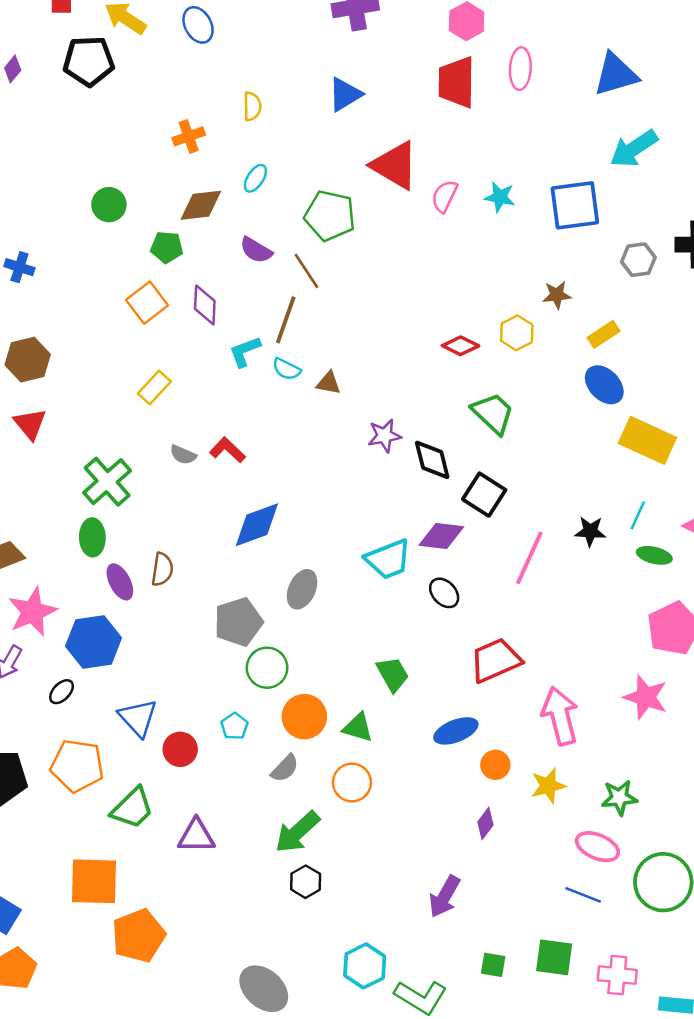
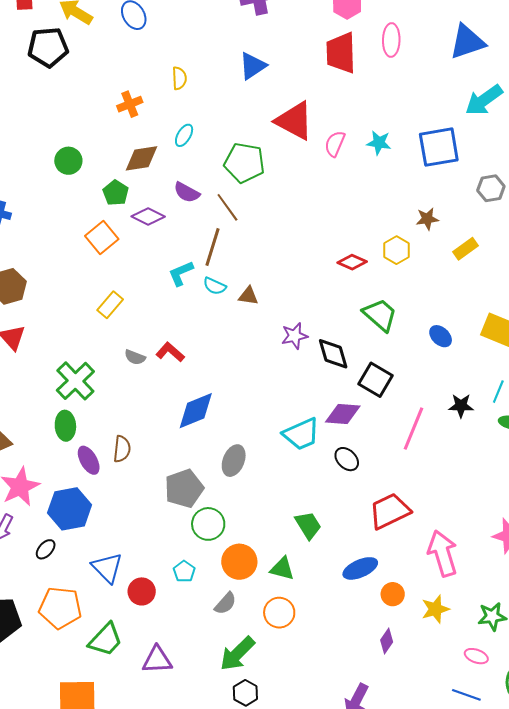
green pentagon: (167, 247) -> (116, 193), turned 30
purple diamond: (205, 305) -> (148, 217), moved, turned -64
blue ellipse: (604, 385) -> (441, 336), moved, size x0.7
pink ellipse: (597, 847) -> (476, 656), size x0.7

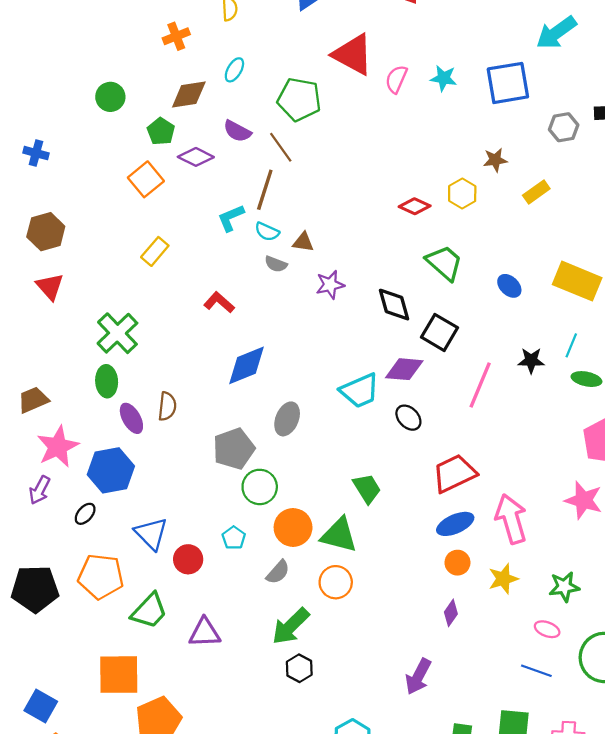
purple star: (295, 336) -> (330, 285), moved
gray semicircle: (135, 357) -> (276, 264), moved
blue ellipse: (360, 568) -> (455, 524), moved
green triangle: (282, 569) -> (339, 535), size x1.4

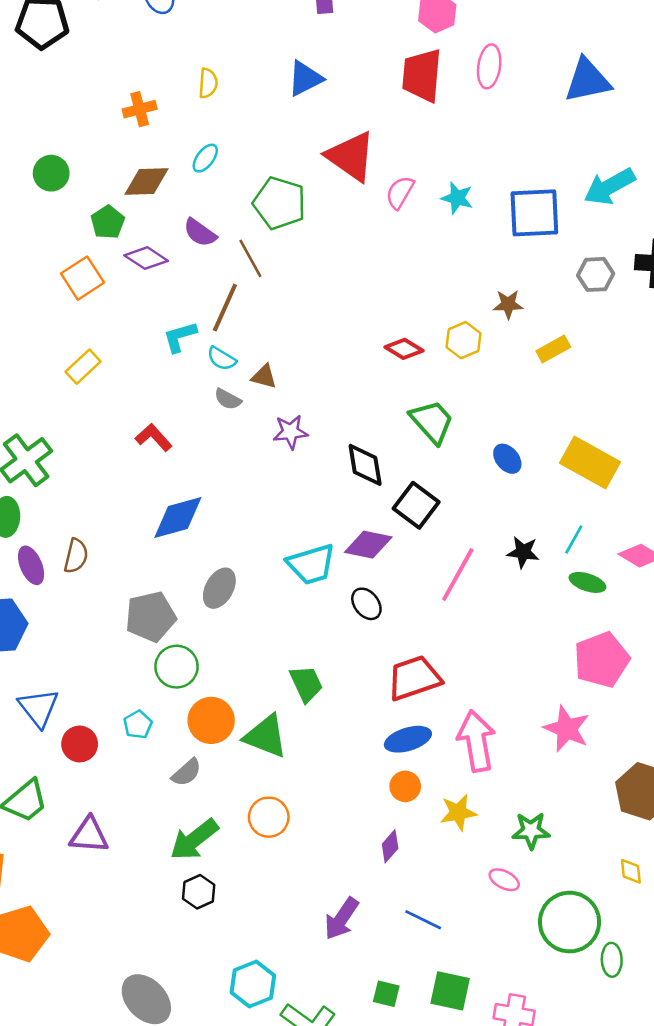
cyan arrow: (556, 33) -> (609, 187), moved
orange circle: (336, 582) -> (269, 817), moved
blue line: (536, 671) -> (423, 920), moved

